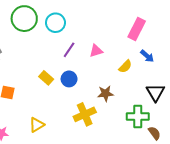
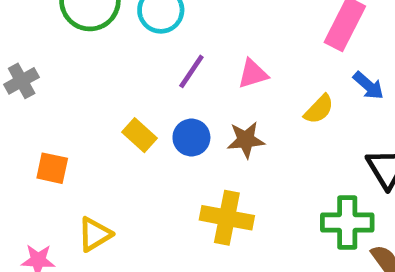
brown star: (105, 94) -> (246, 140), moved
yellow cross: (85, 114) -> (227, 218), turned 35
yellow triangle: (37, 125) -> (95, 234), moved

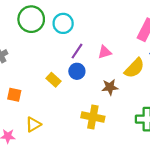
yellow semicircle: (319, 109) -> (134, 68), size x1.5
blue circle: (191, 138) -> (77, 71), moved
brown star: (246, 140) -> (110, 87), moved

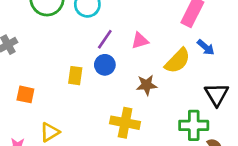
yellow rectangle: (54, 80) -> (75, 76), turned 56

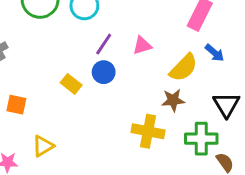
yellow rectangle: (75, 76) -> (71, 84), turned -60
brown star: (147, 85) -> (173, 100), moved
yellow cross: (125, 123) -> (148, 131), moved

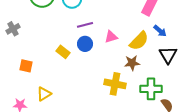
purple line: (104, 44) -> (85, 25), turned 42
pink triangle: (142, 46) -> (111, 37), moved
black triangle: (226, 105) -> (168, 55), moved

